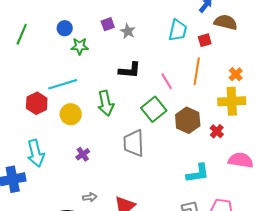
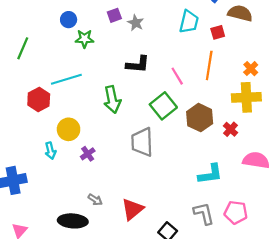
green line: (22, 34) -> (23, 48), moved
yellow circle: (71, 114) -> (69, 129), moved
cyan arrow: (36, 153) -> (50, 151), moved, size x0.6
gray arrow: (90, 197) -> (95, 200), turned 40

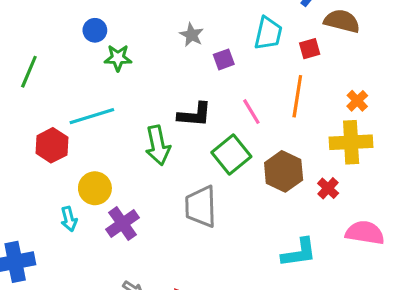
purple square: (114, 15) -> (224, 59), moved
black L-shape: (138, 64) -> (195, 115), moved
purple cross: (88, 154) -> (123, 224), size x1.5

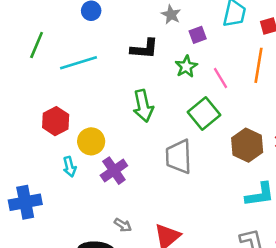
green star: (118, 58) -> (186, 67), moved, turned -30
black L-shape: (195, 115) -> (144, 49), moved
cyan line: (92, 116) -> (78, 63), moved
red hexagon: (52, 145) -> (56, 121), moved
brown hexagon: (284, 171) -> (247, 145), moved

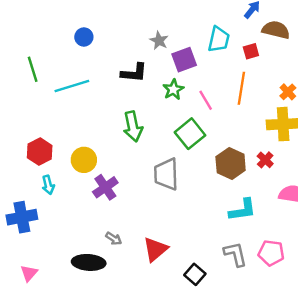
purple square: (198, 35) -> (184, 60), size x1.5
green line: (37, 45) -> (33, 69), turned -40
red hexagon: (56, 121) -> (40, 152), moved
cyan arrow: (70, 167) -> (48, 185), moved

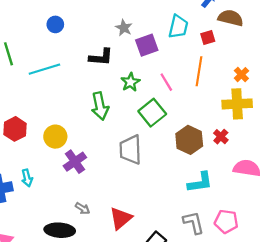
green star: (173, 89) -> (130, 82), moved
cyan arrow: (48, 185) -> (27, 178), moved

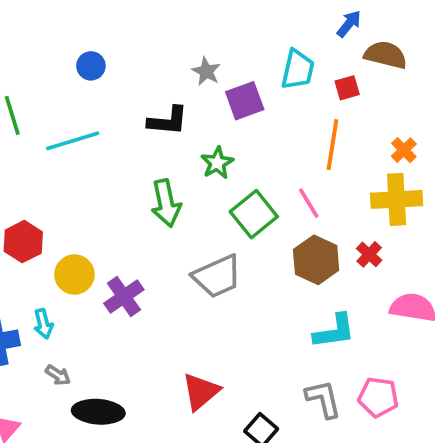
pink line: (166, 82) -> (309, 203), moved
yellow circle: (55, 137) -> (74, 274), moved
gray trapezoid: (130, 150) -> (217, 276), turned -112
gray arrow: (83, 208) -> (58, 375), moved

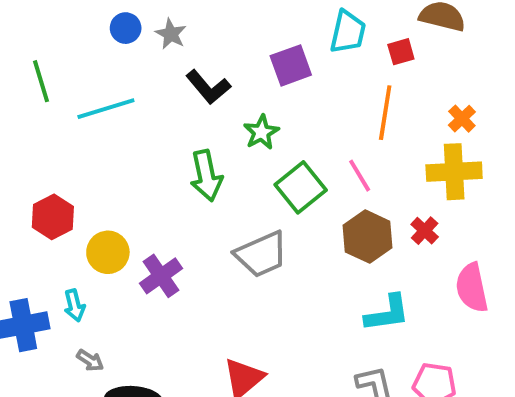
gray star: (206, 71) -> (171, 34), moved
black L-shape: (168, 121) -> (208, 87), turned 45
pink semicircle: (413, 307) -> (472, 288), turned -111

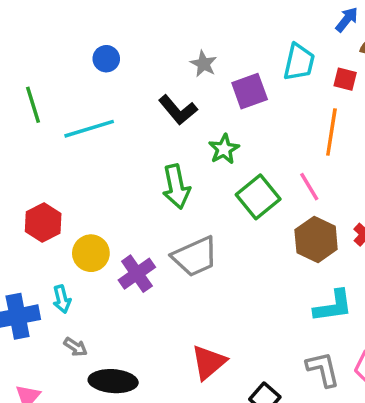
gray star: (171, 34) -> (203, 64), moved
red square: (401, 52) -> (345, 79), turned 30
gray trapezoid: (261, 254) -> (195, 257), moved

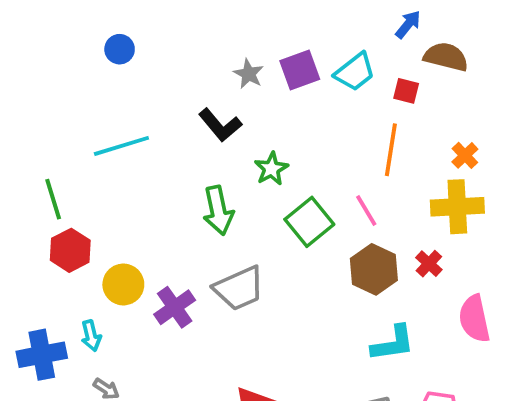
blue circle: (106, 59) -> (120, 49), moved
cyan trapezoid: (299, 62) -> (355, 72), turned 39
purple square: (250, 91) -> (300, 70), moved
green line: (33, 105) -> (53, 199), moved

